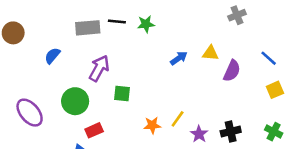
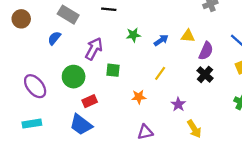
green star: (146, 24) -> (133, 35), moved
gray rectangle: (88, 28) -> (68, 15), moved, turned 36
yellow line: (178, 119) -> (160, 73), moved
black cross: (231, 132) -> (205, 74), moved, turned -35

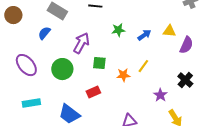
black cross: (205, 74) -> (185, 80), moved
purple ellipse: (35, 86) -> (26, 65), moved
orange star: (139, 97) -> (123, 75), moved
red rectangle: (90, 101) -> (93, 92), moved
cyan rectangle: (32, 124) -> (31, 103), moved

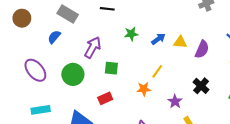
yellow triangle: (169, 31) -> (180, 42), moved
orange star: (123, 75) -> (144, 89), moved

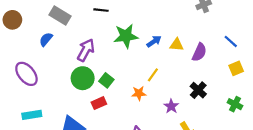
green star: (131, 34) -> (126, 36), size x1.6
green square: (111, 68) -> (106, 80), moved, turned 32
green circle: (73, 74) -> (83, 78), moved

